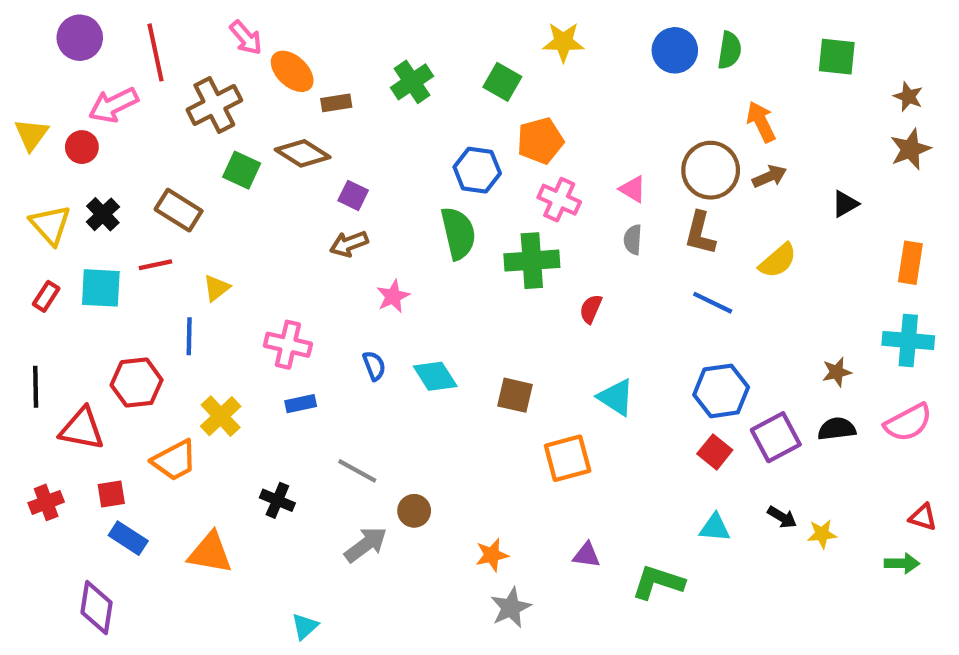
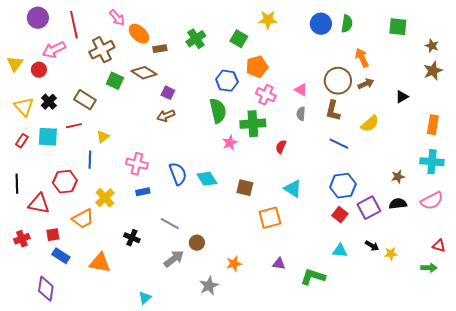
pink star: (393, 296) -> (230, 143), moved
blue semicircle: (374, 366) -> (178, 174), size x1.6
gray star: (511, 608) -> (209, 286), moved

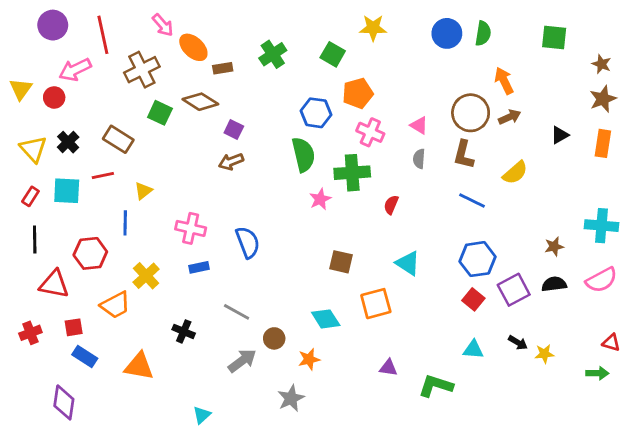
orange rectangle: (433, 125) -> (603, 143), moved
cyan diamond: (207, 179) -> (326, 319), moved
black line: (17, 184) -> (35, 240), moved
orange star: (234, 264) -> (309, 359), moved

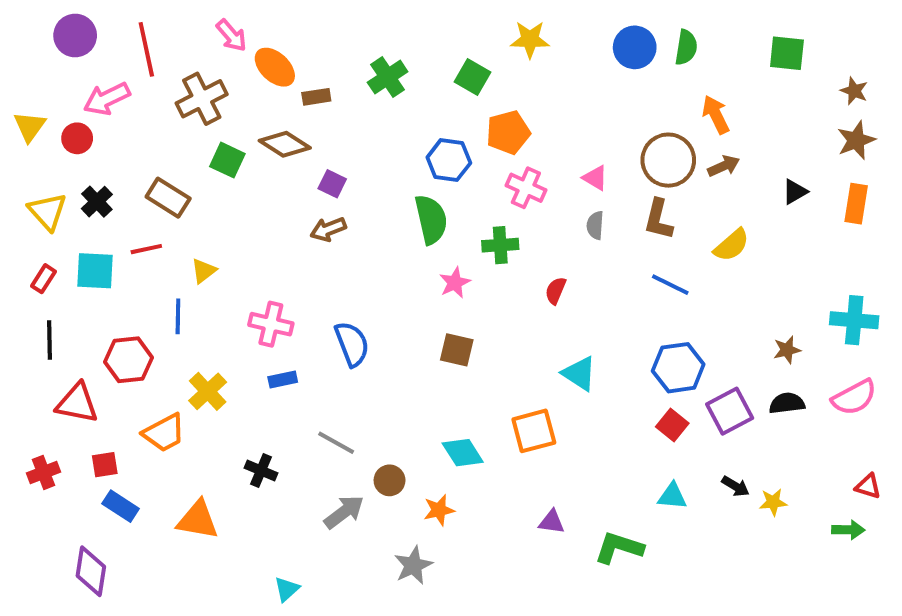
green cross: (352, 173) -> (500, 245), size x0.7
brown square: (341, 262) -> (457, 350), moved

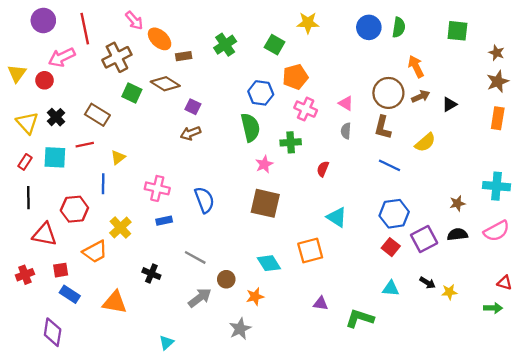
black triangle: (795, 192) -> (449, 104), moved
brown square: (457, 350) -> (265, 203), size x1.5

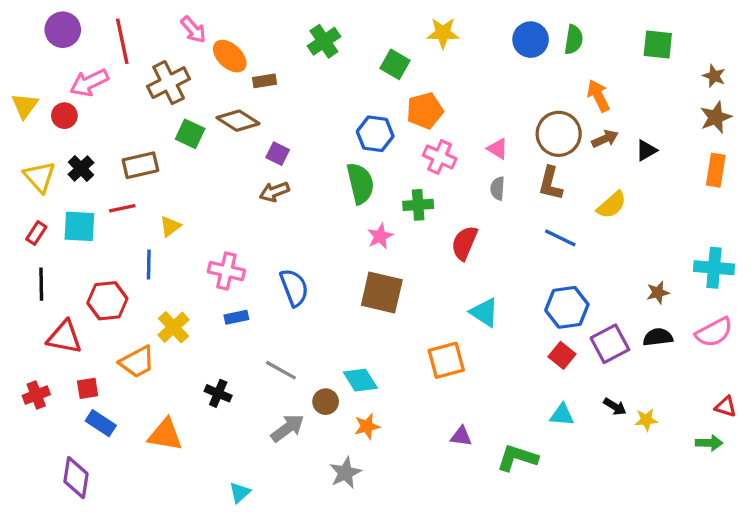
green cross: (225, 45) -> (324, 41), moved
brown rectangle: (97, 115) -> (140, 165), turned -45
red semicircle: (323, 169) -> (464, 243), size x1.5
cyan diamond: (269, 263) -> (360, 380), moved

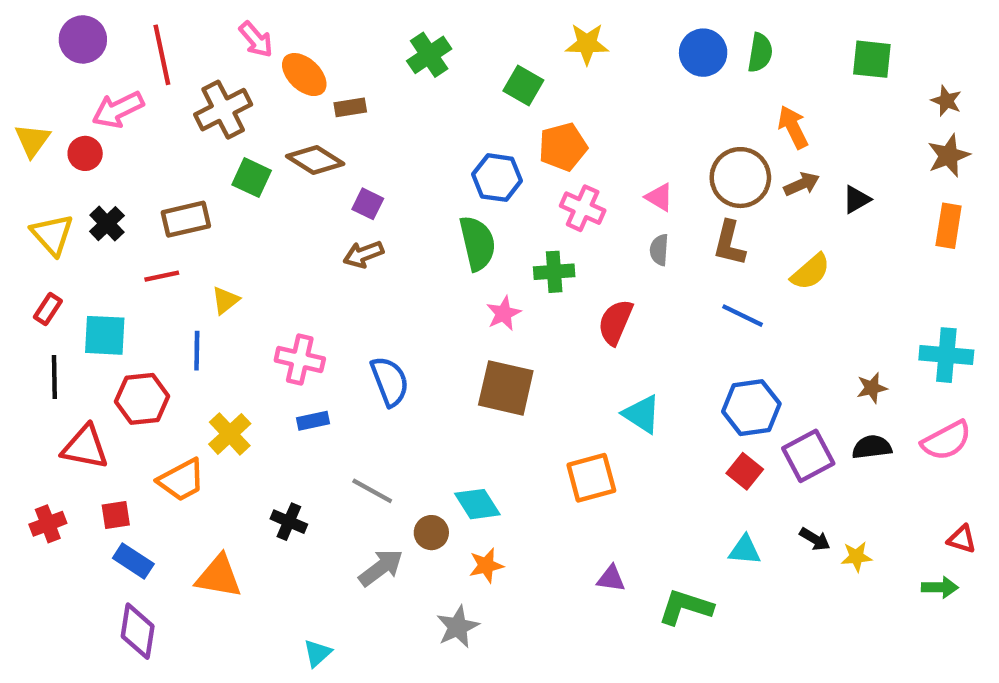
cyan square: (79, 226) -> (105, 335), moved
purple diamond: (76, 478) -> (138, 631), moved

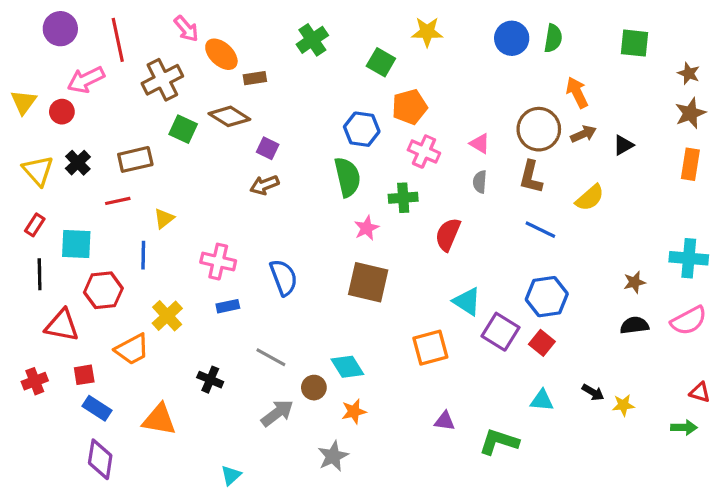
purple square: (808, 456) -> (501, 332), moved, turned -30

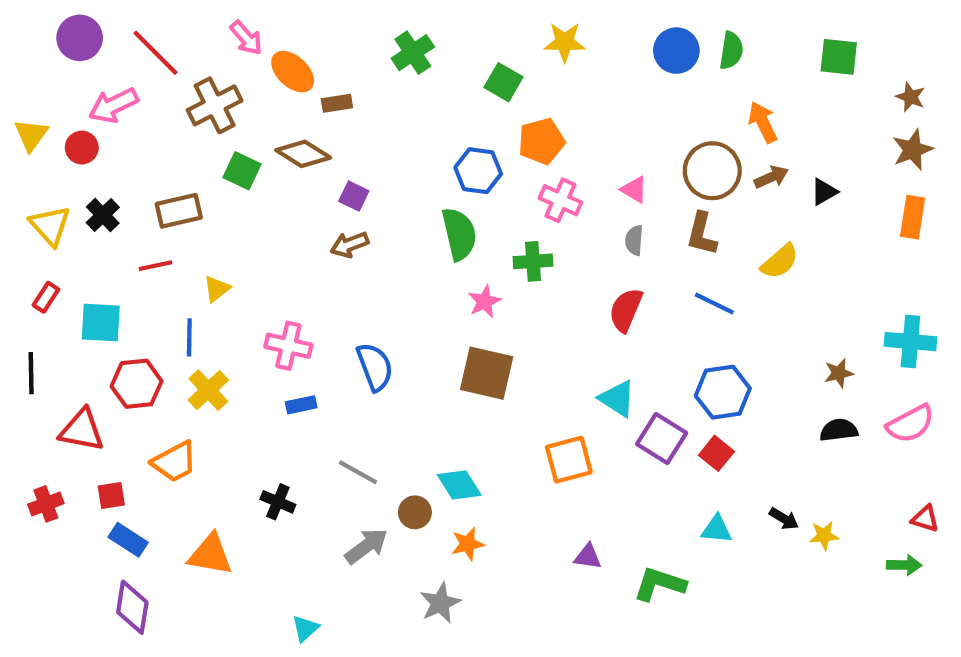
red line: (118, 40) -> (156, 53), turned -33
red semicircle: (448, 234) -> (626, 310), moved
black line: (40, 274) -> (31, 373), moved
yellow cross: (167, 316) -> (208, 390), moved

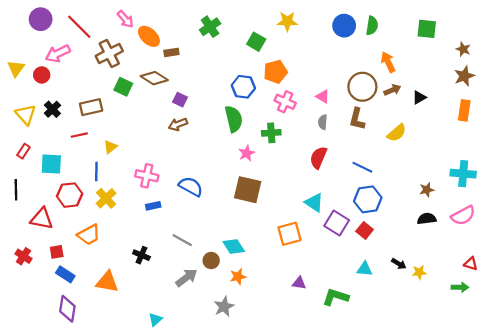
blue line: (714, 304) -> (362, 167), moved
blue semicircle: (375, 367) -> (191, 186), turned -40
red cross: (46, 504) -> (23, 256), turned -35

